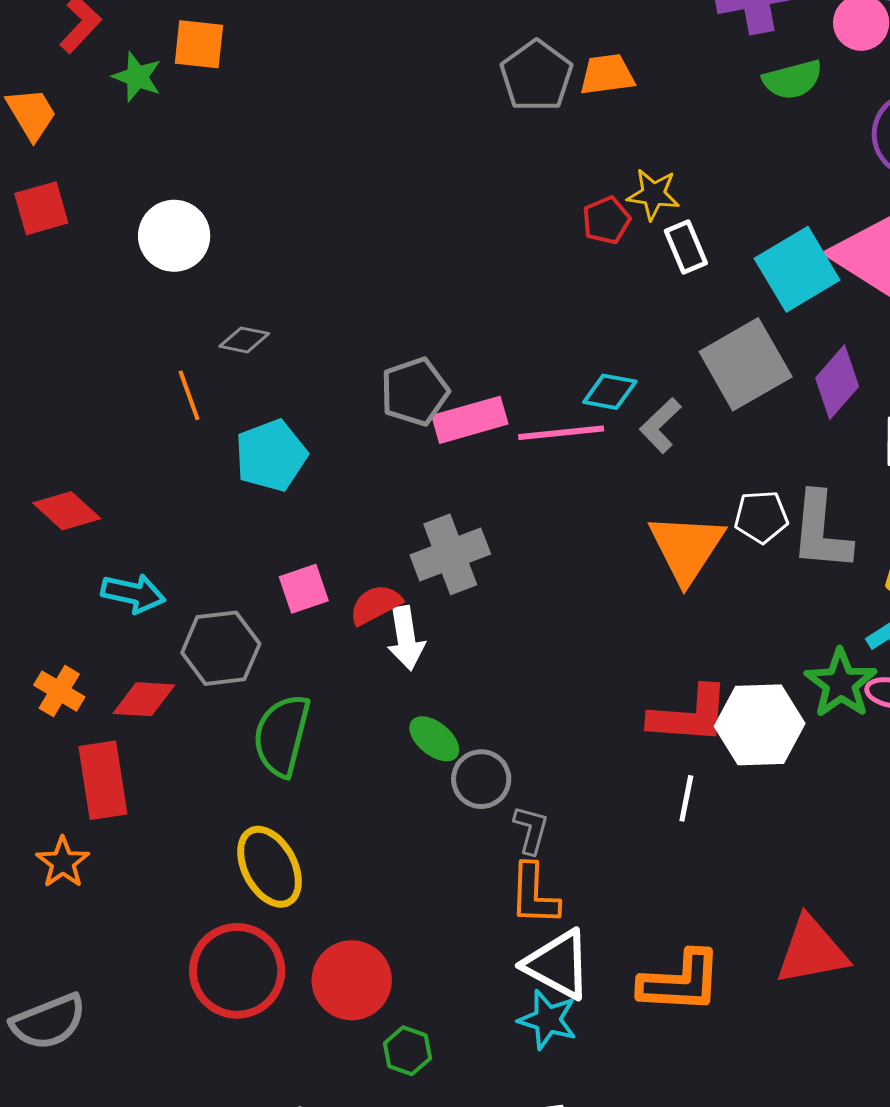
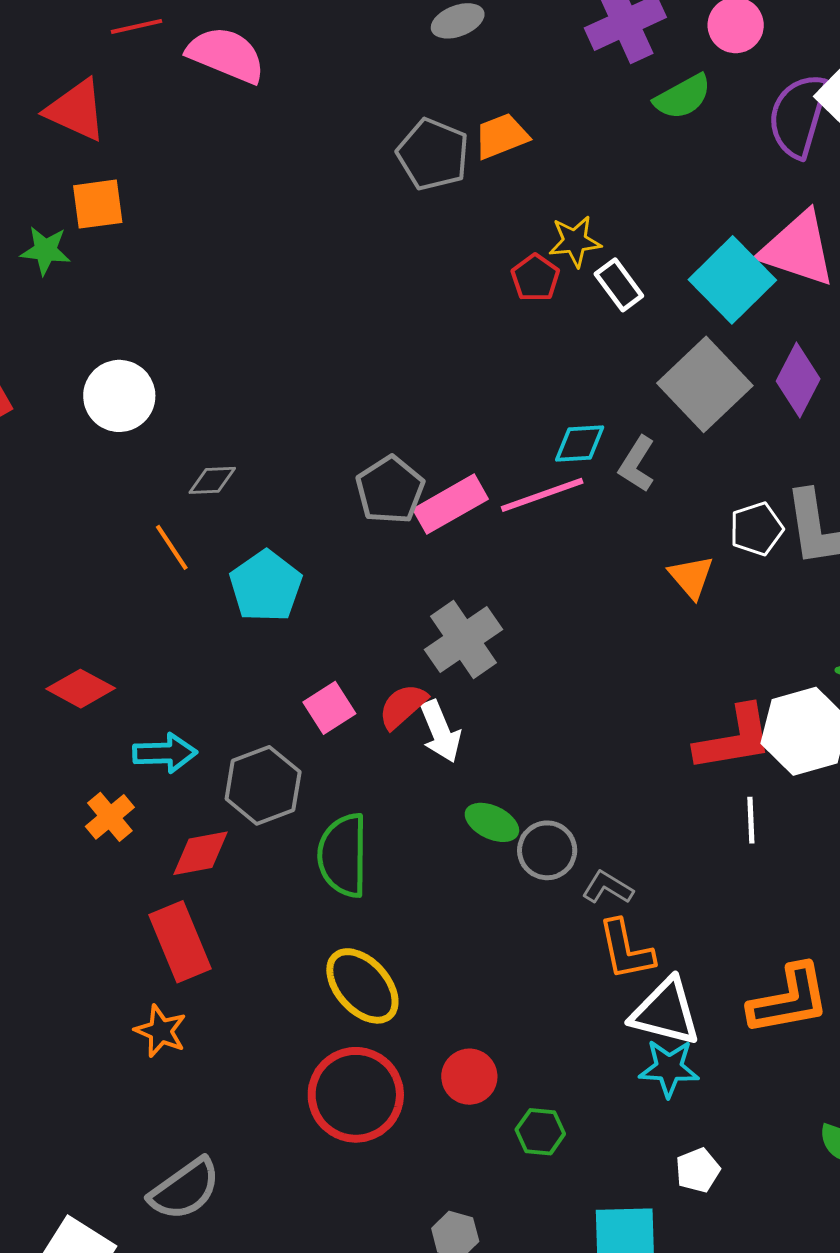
orange triangle: (686, 548) -> (691, 577), size x0.6
orange cross: (59, 691) -> (110, 817), moved, turned 33
gray L-shape: (531, 830) -> (608, 888), turned -60
red circle: (352, 980) -> (469, 1077), size x0.7

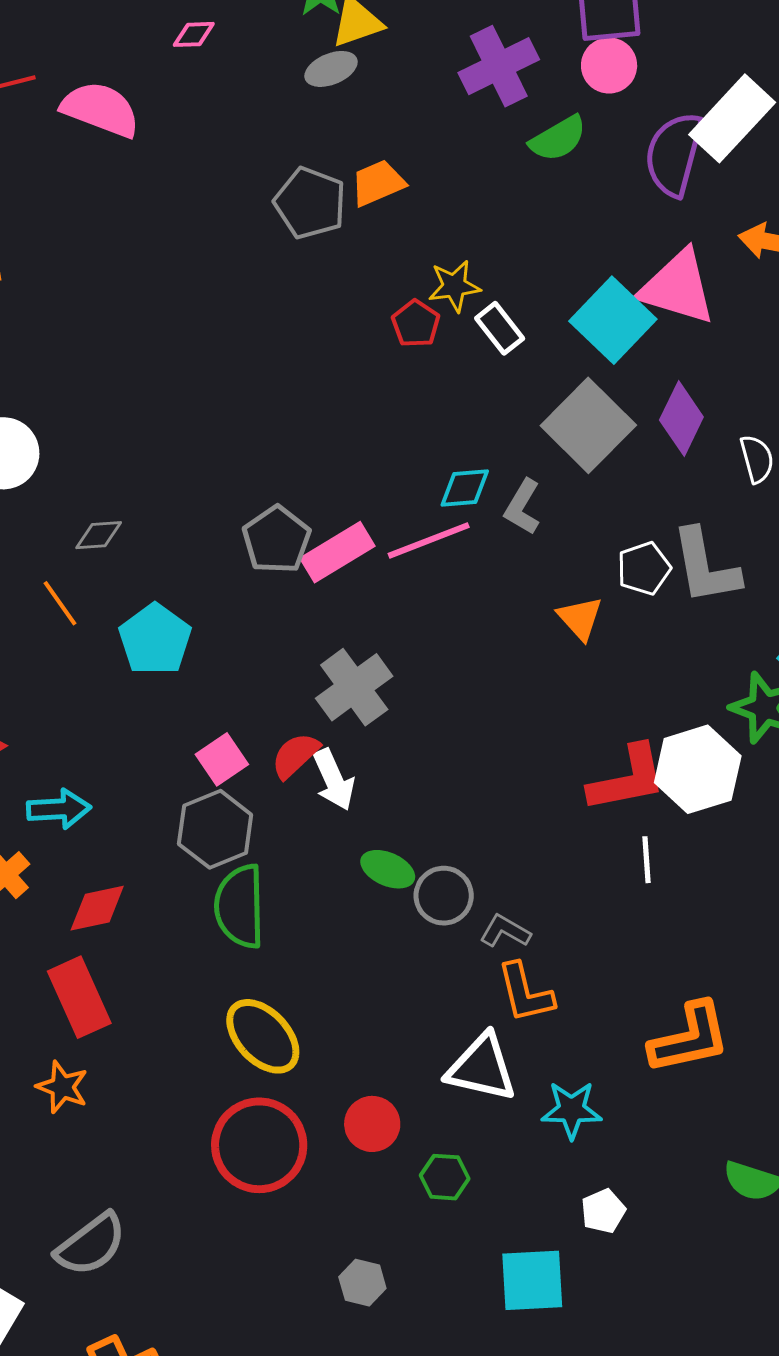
gray hexagon: (263, 785) -> (215, 829), moved
white triangle: (666, 1012) -> (482, 1068), moved

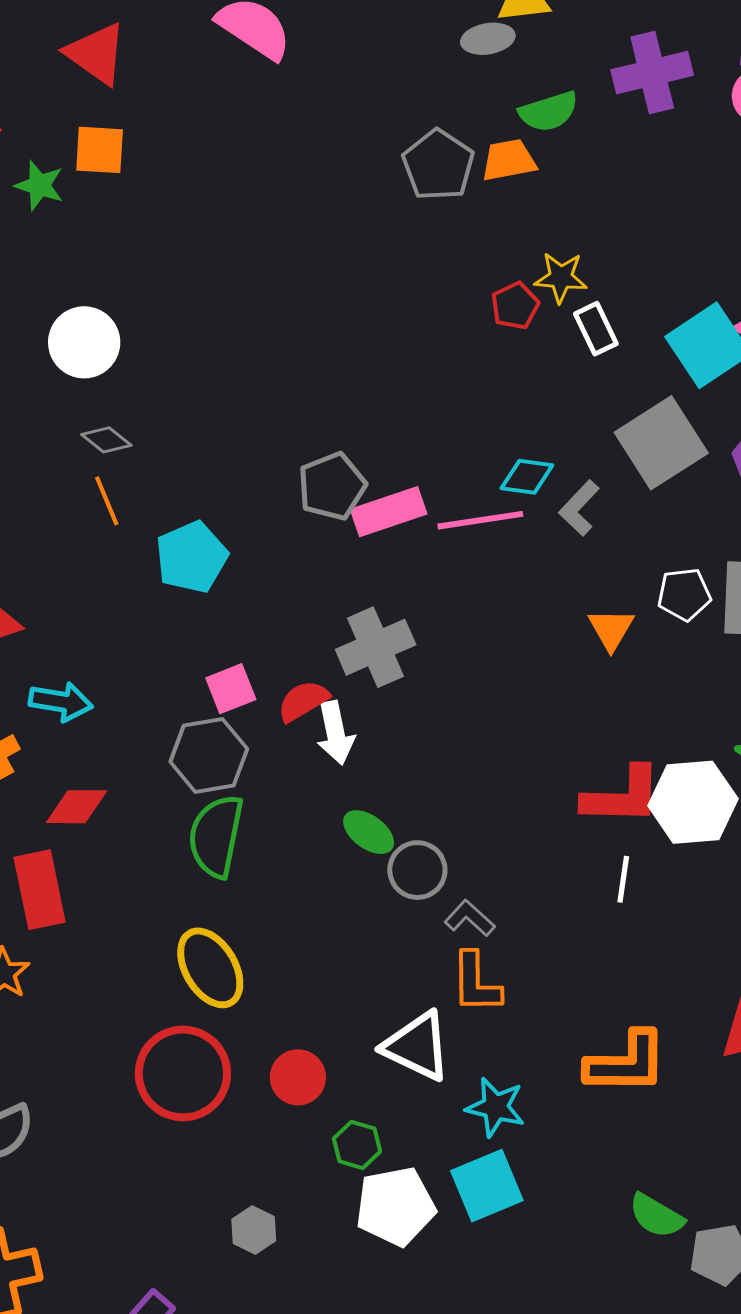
green semicircle: (558, 139) -> (549, 111), moved
gray diamond: (99, 535) -> (106, 440), moved, turned 30
white pentagon: (603, 1211) -> (395, 1206), moved, size x1.8
cyan square: (532, 1280) -> (487, 1186), moved, turned -32

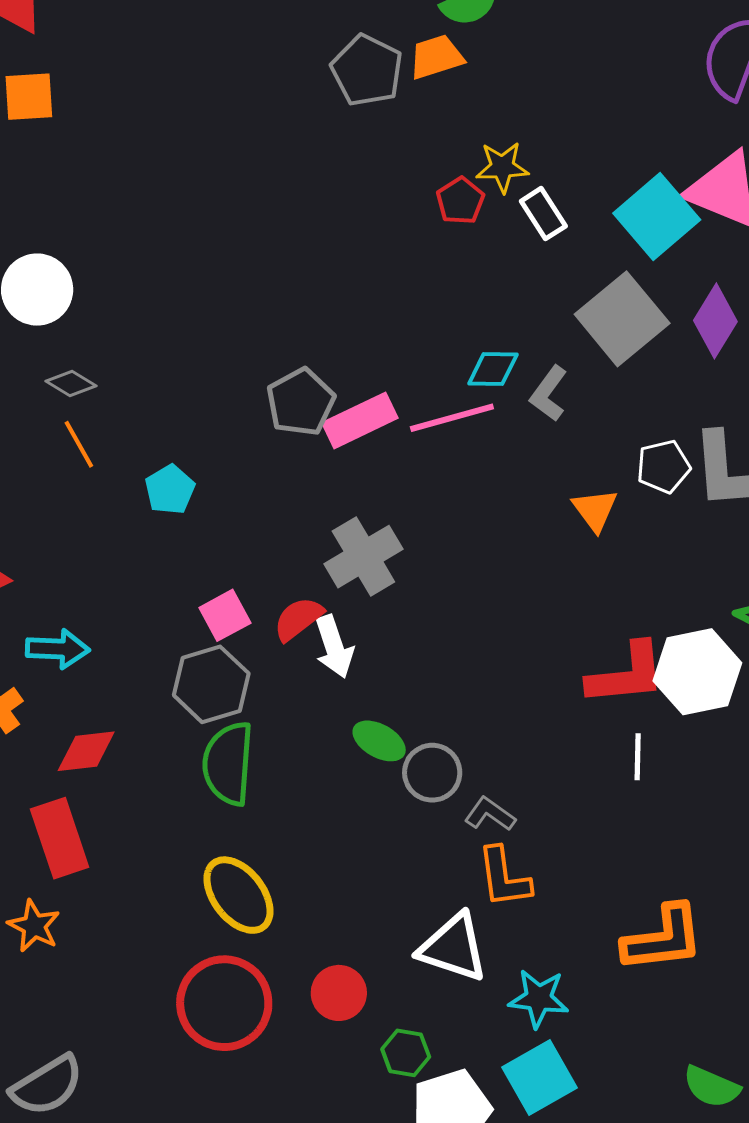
cyan pentagon: (192, 557) -> (170, 490), size x0.7

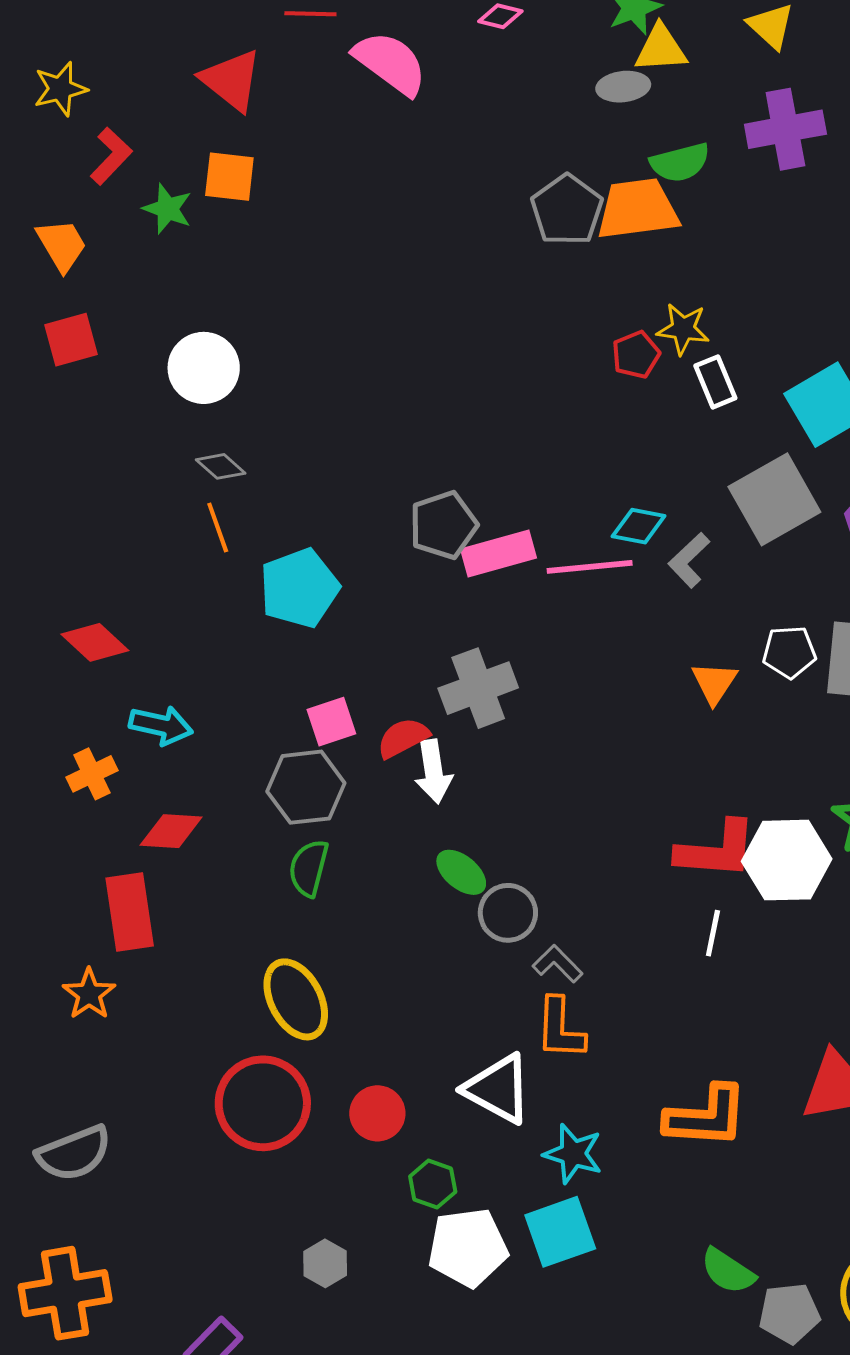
orange trapezoid: (436, 57) -> (637, 209), size x1.5
cyan pentagon: (170, 490) -> (299, 588), size x1.6
green semicircle: (228, 763) -> (309, 868), size x0.7

